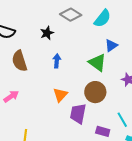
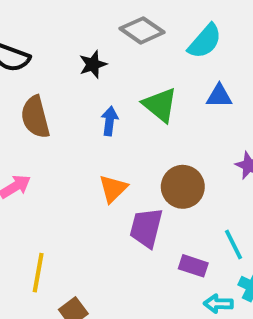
blue triangle: (111, 46) -> (219, 96), turned 32
green triangle: (97, 63) -> (160, 105), moved

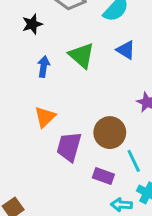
blue triangle: (219, 96) -> (126, 50), turned 30
brown circle: (183, 187) -> (110, 133), moved

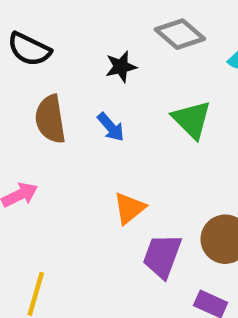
blue arrow: (44, 67) -> (111, 127), moved, turned 126

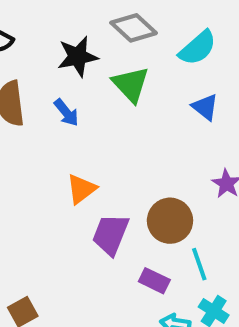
black star: (121, 67) -> (78, 57), size x1.4
green triangle: (192, 120) -> (131, 84), moved

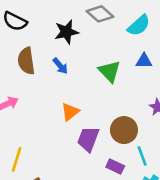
green triangle: (131, 84) -> (109, 71), moved
blue triangle: (205, 107) -> (144, 61), turned -36

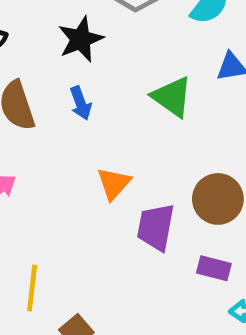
blue arrow: (60, 66) -> (81, 103), turned 30

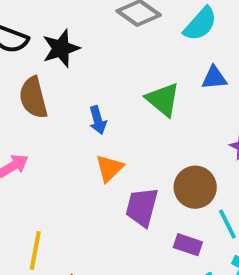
black star: (81, 39) -> (61, 48), moved
blue arrow: (81, 103) -> (98, 120), moved

